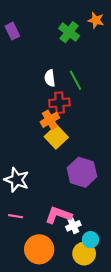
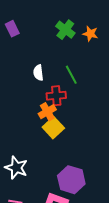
orange star: (96, 20) -> (90, 34), moved
white semicircle: (50, 78) -> (38, 73), moved
purple hexagon: (82, 172) -> (71, 180), moved

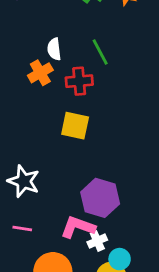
orange cross: (47, 112) -> (40, 73), moved
yellow square: (53, 128) -> (75, 126), turned -35

